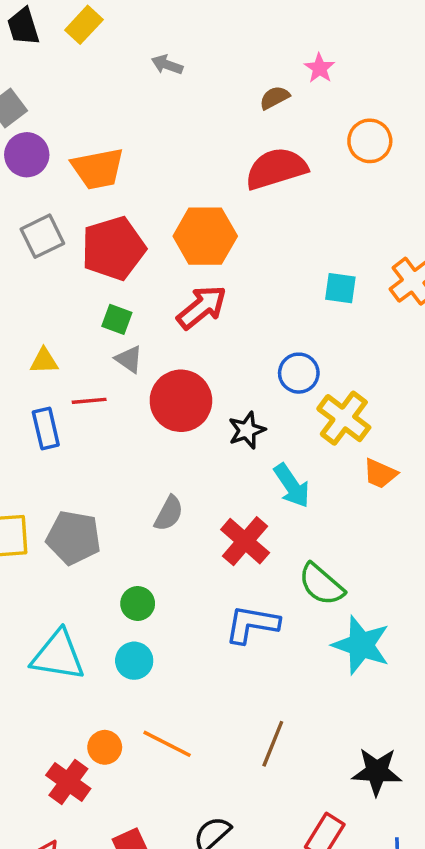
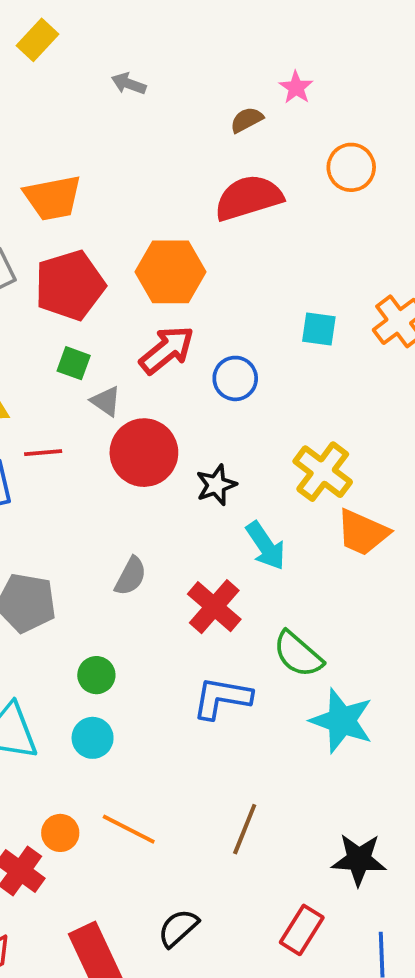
gray triangle: (129, 359) -> (106, 401), moved
blue circle: (299, 373) -> (235, 378), moved
orange trapezoid: (380, 474) -> (363, 532), size x1.4

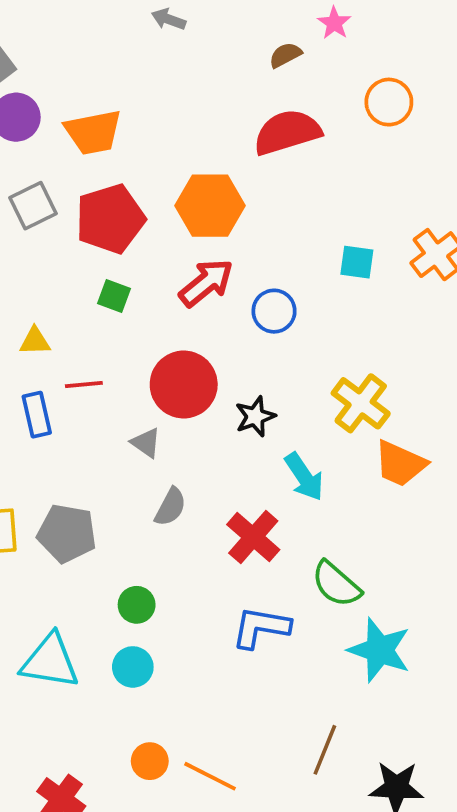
gray triangle: (106, 401) -> (146, 443), moved
orange line: (129, 829) -> (210, 776), moved
brown line: (245, 829) -> (325, 750), moved
orange circle: (60, 833) -> (150, 761), moved

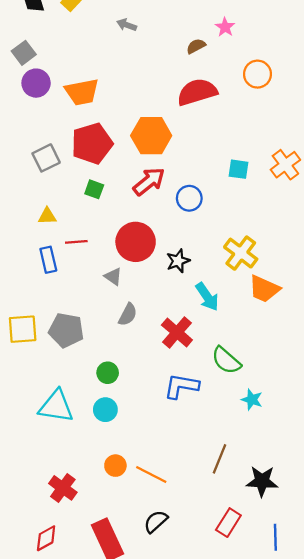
gray square: (33, 206) -> (46, 158), moved
cyan star: (379, 650) -> (252, 400), size x0.6

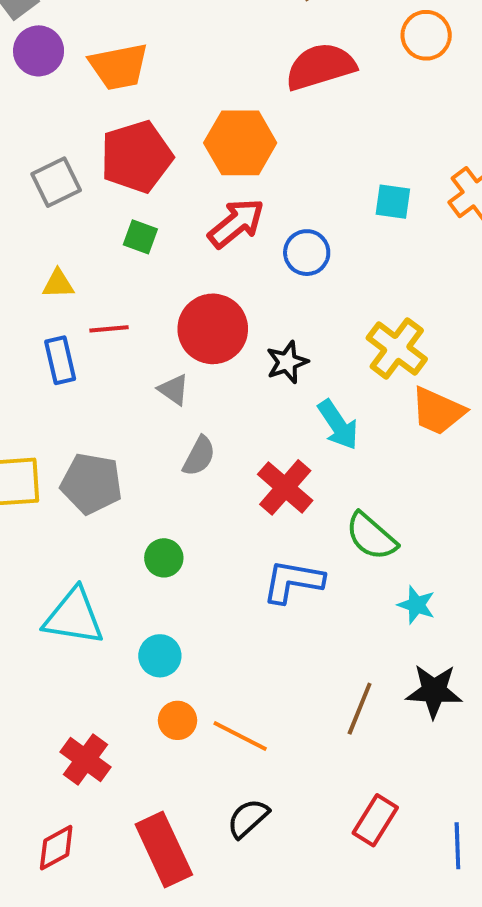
cyan circle: (105, 410) -> (160, 656), moved
black star: (262, 481) -> (434, 691), moved

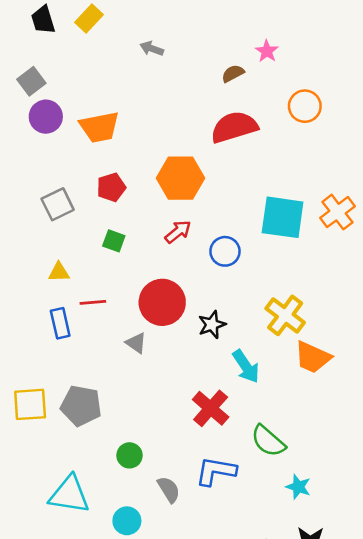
red pentagon: (136, 157) -> (111, 187), size x0.6
cyan square: (393, 202) -> (283, 217), size x1.8
red arrow: (236, 223) -> (178, 232), size x0.7
gray semicircle: (199, 456) -> (169, 489), moved, turned -60

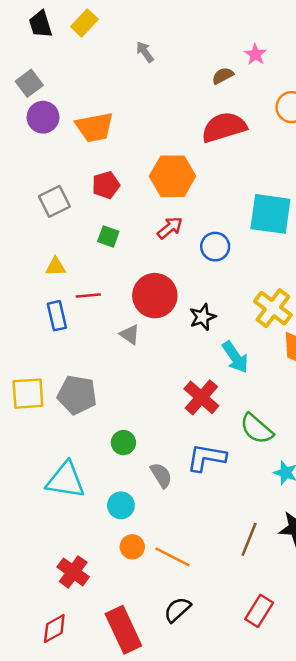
gray arrow: (152, 49) -> (145, 52), turned 35

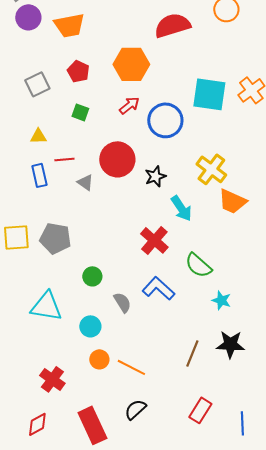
red pentagon: (106, 185) -> (78, 71), turned -30
blue circle: (215, 247) -> (165, 120), size x1.5
gray triangle: (130, 335) -> (85, 182), moved
blue L-shape: (206, 458) -> (158, 288), turned 32

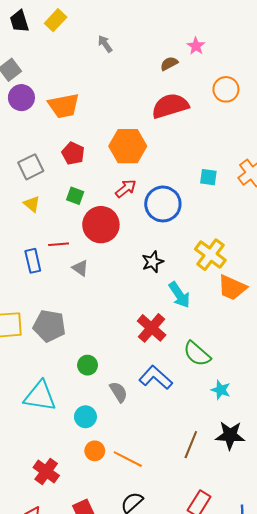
cyan square: (209, 94) -> (208, 177), size x0.5
yellow triangle: (38, 136) -> (32, 204), moved, turned 42
red circle: (117, 159) -> (101, 225), moved

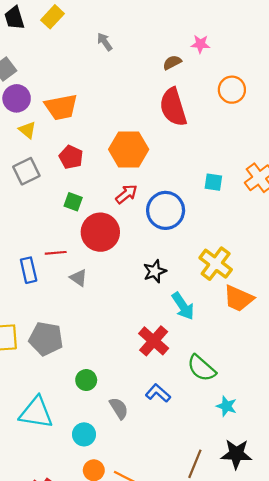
pink star: (196, 46) -> (200, 44), turned -30
red semicircle: (170, 106) -> (173, 107), turned -90
yellow triangle: (32, 204) -> (27, 130), moved
blue L-shape: (156, 378) -> (158, 393), size x0.7

